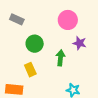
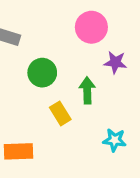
yellow rectangle: (30, 70) -> (60, 113), moved

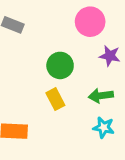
green circle: (42, 73) -> (60, 65), moved
green arrow: (87, 90) -> (101, 96), moved, turned -100

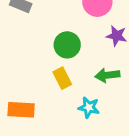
cyan star: (104, 127) -> (89, 107), moved

